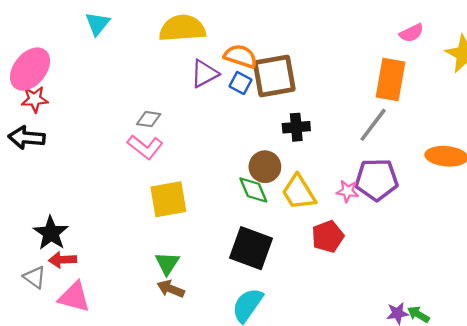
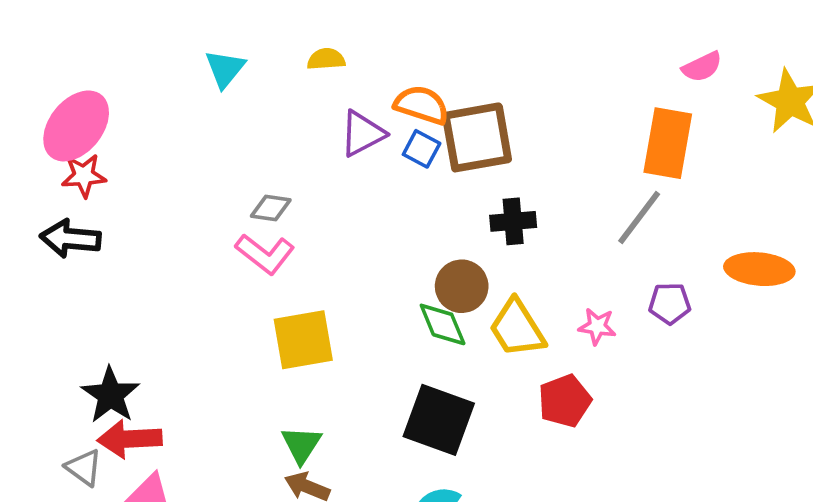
cyan triangle: (97, 24) -> (225, 69), moved
yellow semicircle: (182, 28) -> (326, 59), size x0.5
purple pentagon: (377, 180) -> (670, 303), moved, size x0.6
red arrow: (63, 260) -> (130, 439), size x1.4

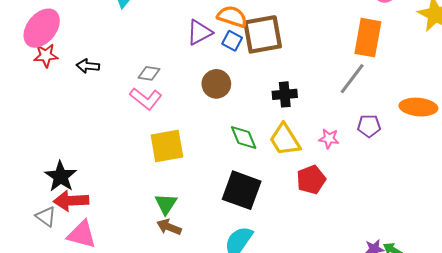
black cross: (513, 221) -> (285, 94), moved
black arrow: (70, 239) -> (88, 66), moved, size x0.7
brown circle: (462, 286) -> (216, 84), moved

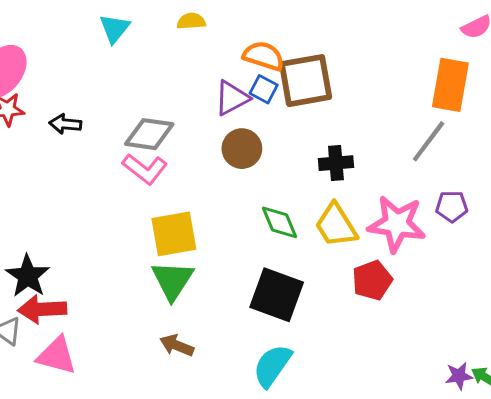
purple triangle: (200, 32) -> (232, 98), moved
gray diamond: (149, 73) -> (149, 134), size x1.6
pink star: (329, 139) -> (397, 224), size x2.0
green triangle: (166, 204) -> (172, 280), moved, size x1.4

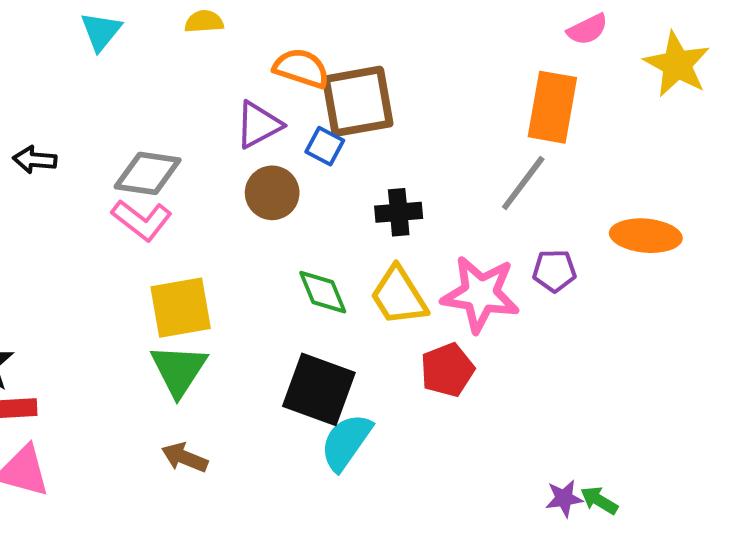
blue square: (264, 89) -> (325, 146), moved
cyan semicircle: (272, 366) -> (346, 442), moved

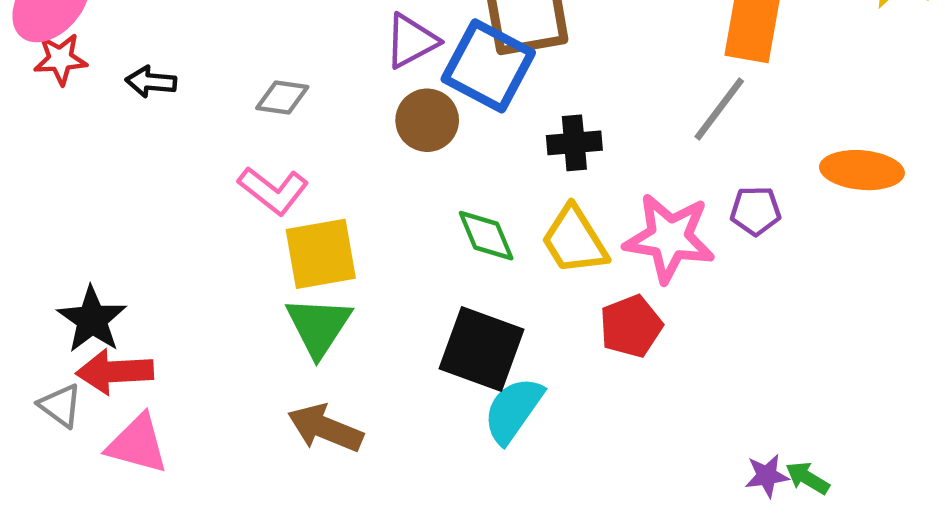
blue square: (325, 146) -> (488, 66), size x2.0
gray diamond: (148, 173) -> (282, 98), size x0.7
pink L-shape: (142, 220) -> (273, 190), moved
brown arrow: (185, 458) -> (325, 428), size x1.4

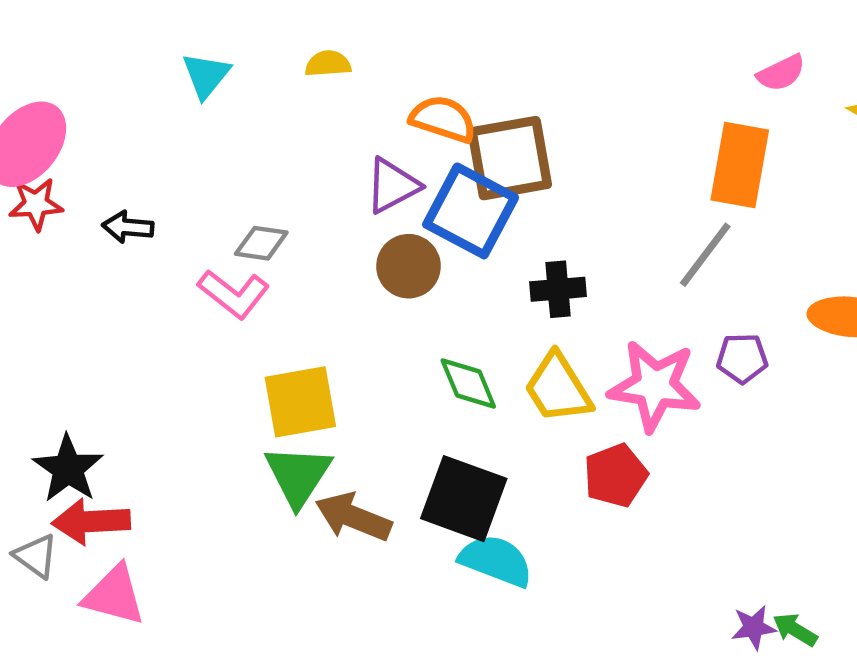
pink L-shape: (273, 190) -> (234, 294), moved
cyan semicircle: (513, 410) -> (496, 561), turned 76
brown arrow: (325, 428) -> (353, 517), moved

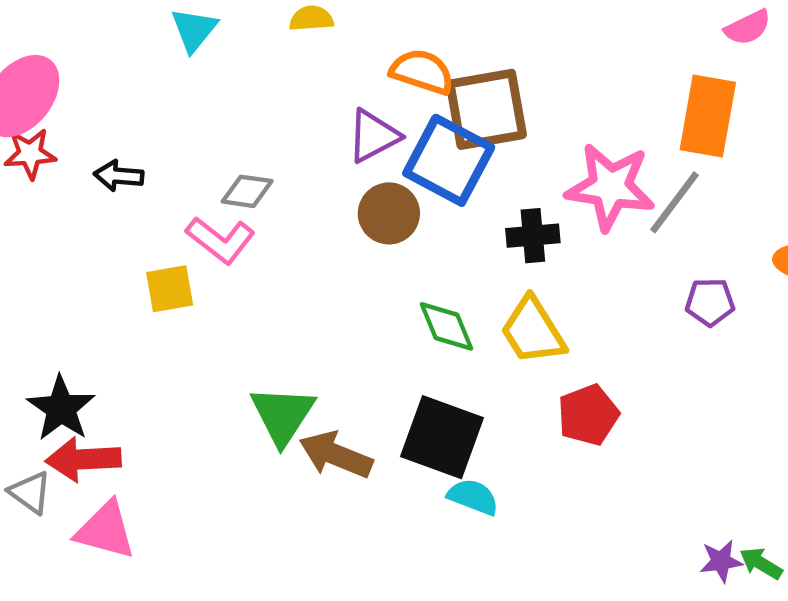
pink star: (655, 386) -> (610, 187), moved
yellow square: (300, 402) -> (170, 289), moved, size x0.7
cyan semicircle: (496, 561) -> (473, 497), size x0.7

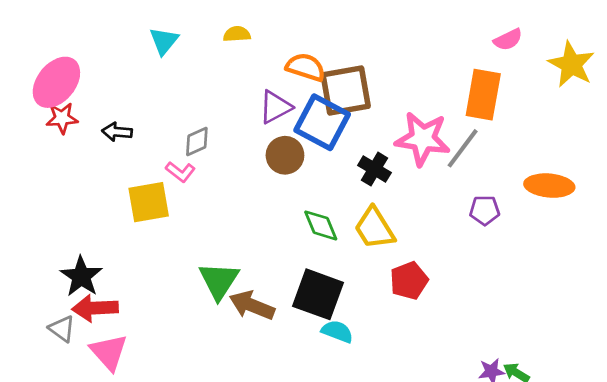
gray diamond: (247, 191) -> (197, 141), turned -32
black cross: (533, 236) -> (374, 169), turned 36
pink L-shape: (221, 240) -> (180, 172), size x0.7
yellow square: (170, 289) -> (149, 202), size x1.4
pink triangle: (105, 530) -> (109, 352), turned 33

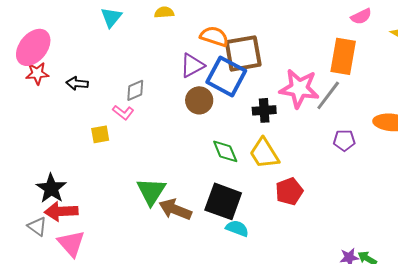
black cross: (374, 169) -> (264, 110), turned -35
yellow square: (149, 202) -> (100, 134), size x0.6

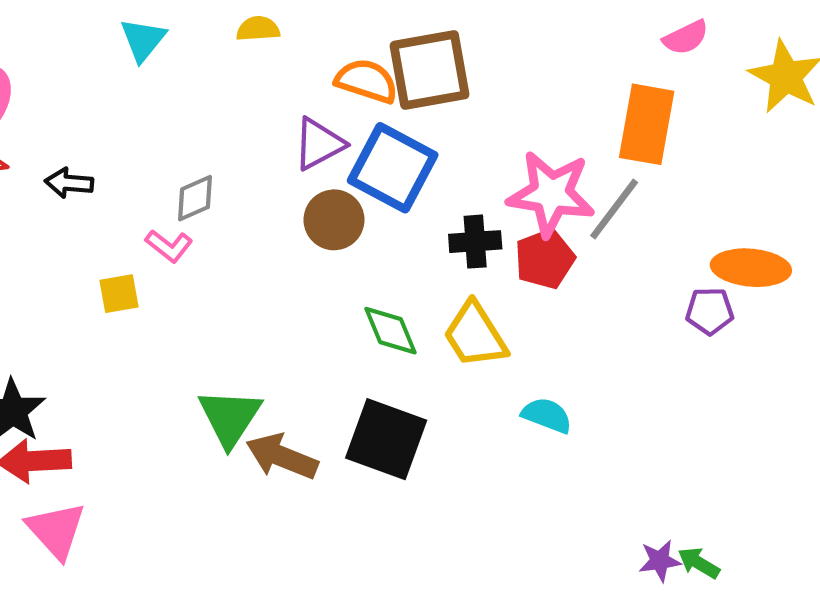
brown square: (243, 53) -> (430, 70), moved
purple pentagon: (344, 140) -> (710, 311), moved
red pentagon: (289, 191) -> (545, 259), moved
cyan semicircle: (237, 228) -> (547, 415), moved

